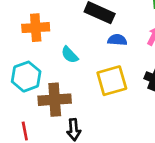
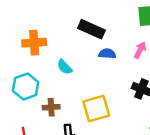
yellow square: (112, 81) -> (96, 108), moved
brown cross: (55, 100) -> (51, 107), size x0.6

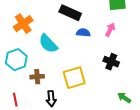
orange cross: (34, 43) -> (23, 24), turned -30
cyan semicircle: (65, 67) -> (48, 44), size x1.5

